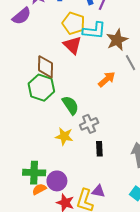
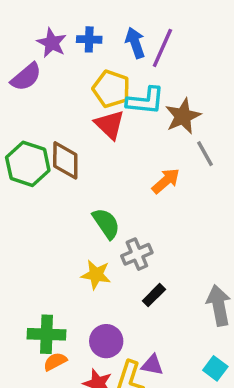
green hexagon: (41, 88) -> (28, 164), moved
black rectangle: (99, 149) -> (154, 295), turned 48
purple circle: (57, 181) -> (106, 341), moved

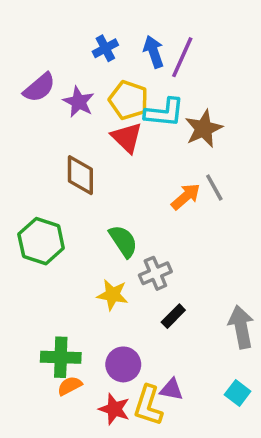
blue cross: (89, 39) -> (105, 48), turned -30
purple star: (52, 43) -> (79, 102), moved
gray line: (205, 154) -> (214, 188), moved
green hexagon: (28, 164) -> (41, 241), moved

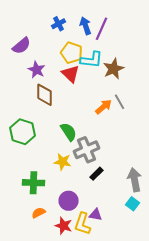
purple star: (79, 102) -> (36, 70), moved
gray cross: (155, 273) -> (86, 150), size x1.4
green cross: (61, 357) -> (34, 183), moved
cyan square: (238, 393) -> (132, 204), moved

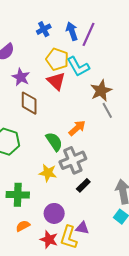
cyan L-shape: (92, 60) -> (78, 67), turned 55
brown star: (114, 69) -> (101, 91), moved
orange arrow: (104, 107) -> (77, 128), moved

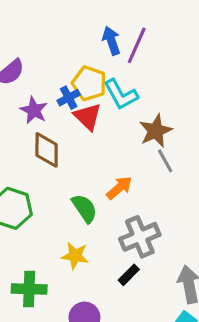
blue cross: (44, 29) -> (69, 98), moved
gray cross: (73, 160) -> (140, 237), moved

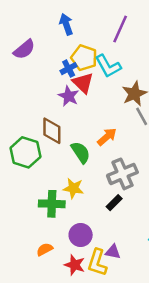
blue arrow: (111, 41) -> (66, 24), moved
purple star: (34, 110) -> (69, 96), moved
brown diamond: (47, 150) -> (52, 131), moved
green cross: (29, 289) -> (52, 204), moved

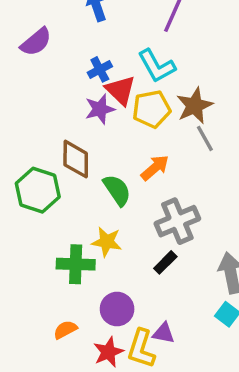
yellow pentagon: (84, 58) -> (152, 109), moved, turned -30
purple star: (69, 96) -> (100, 109), turned 30
red star: (75, 265) -> (108, 352), turned 30

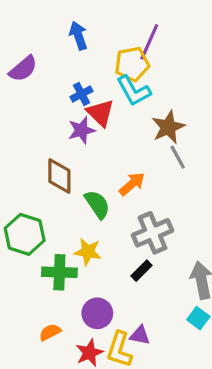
yellow pentagon: (152, 109) -> (132, 64), moved
green hexagon: (38, 190) -> (25, 234), moved

